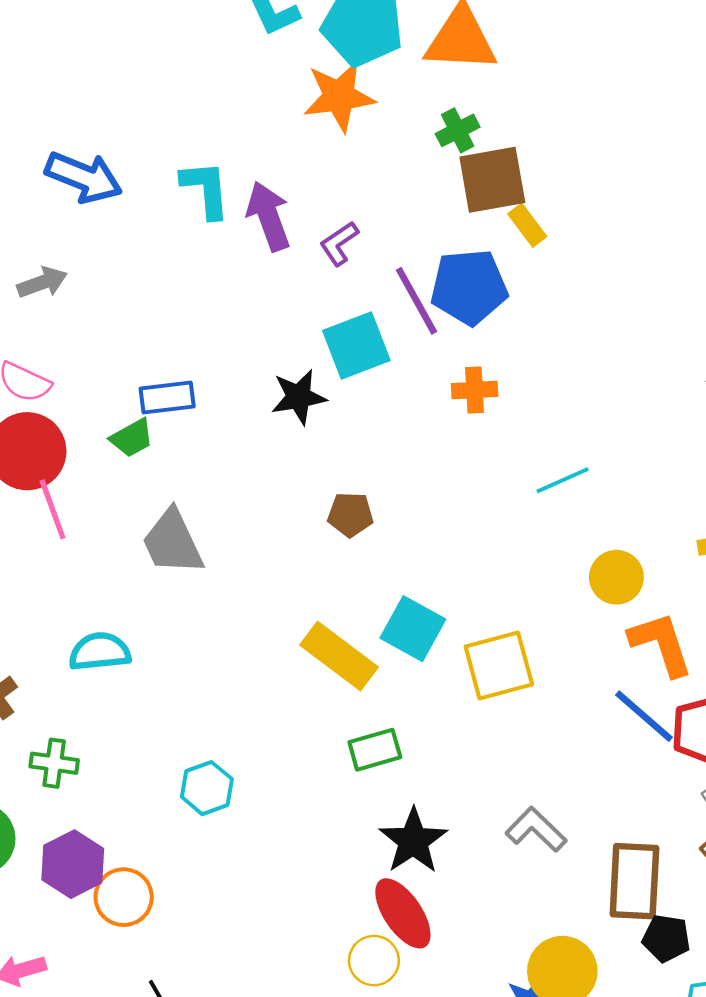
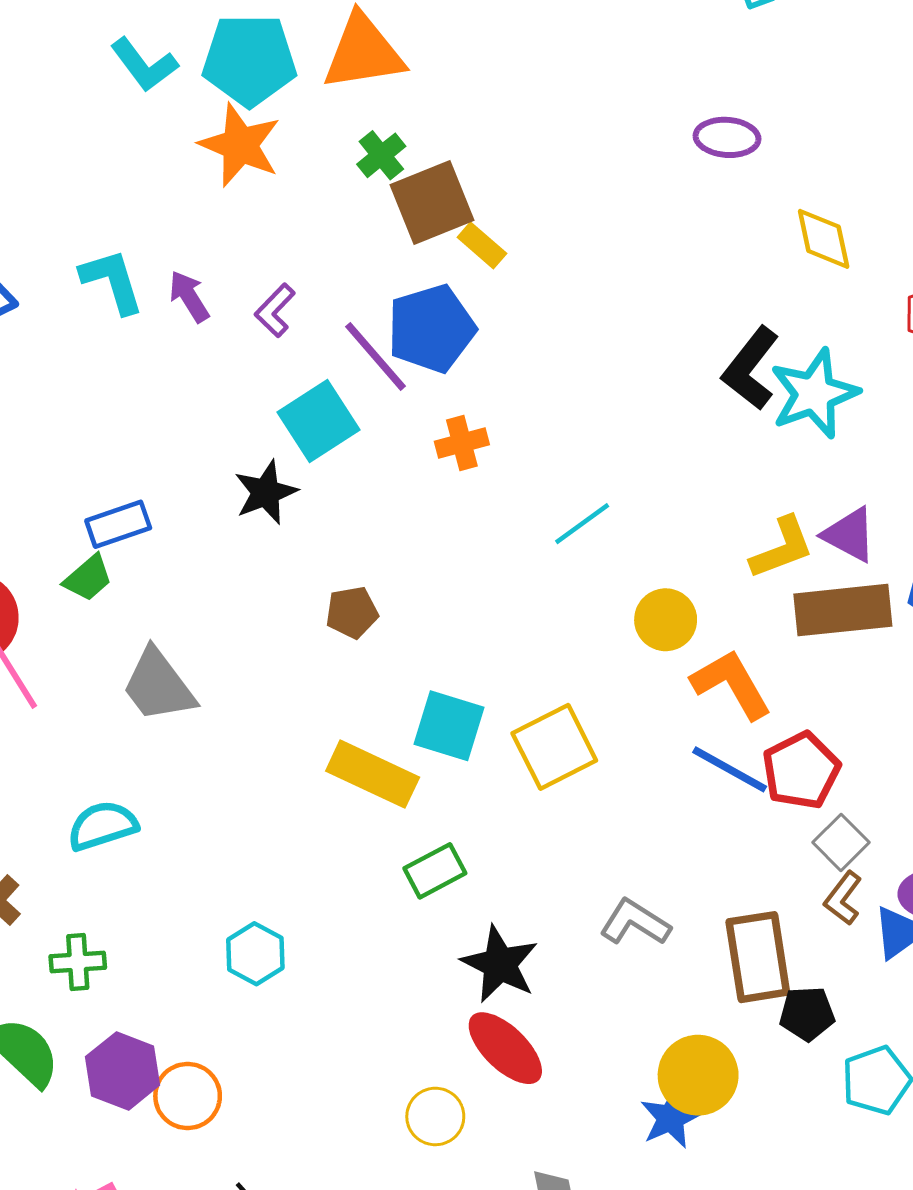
orange star: (339, 96) -> (240, 145), turned -30
purple arrow: (268, 216) -> (189, 296), size x0.7
yellow circle: (374, 961) -> (435, 1116), moved

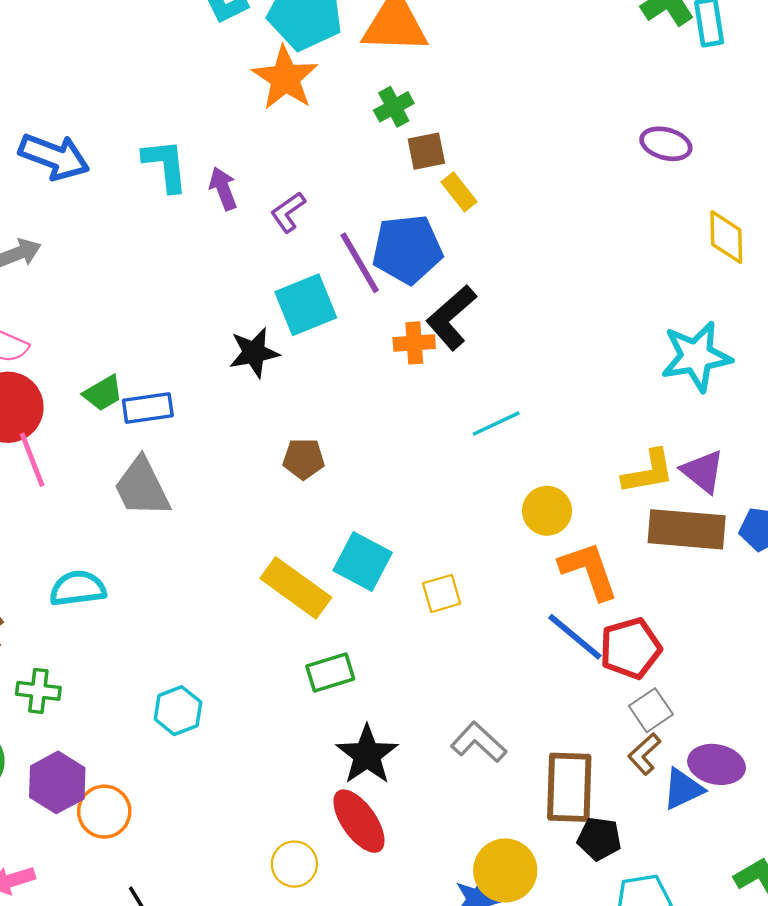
brown square: (432, 203) -> (426, 151), size x0.6
black L-shape: (751, 368) -> (451, 317), moved
blue rectangle: (118, 524) -> (148, 408), moved
yellow square: (554, 747) -> (442, 593), size x0.6

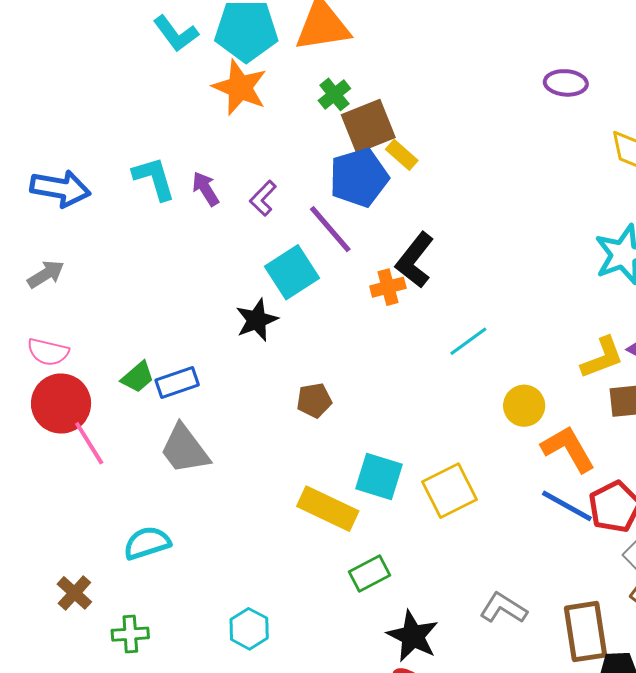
brown square: (426, 151) -> (368, 126), size x1.6
blue pentagon: (407, 249) -> (359, 177), moved
yellow square: (442, 593) -> (450, 491), size x1.6

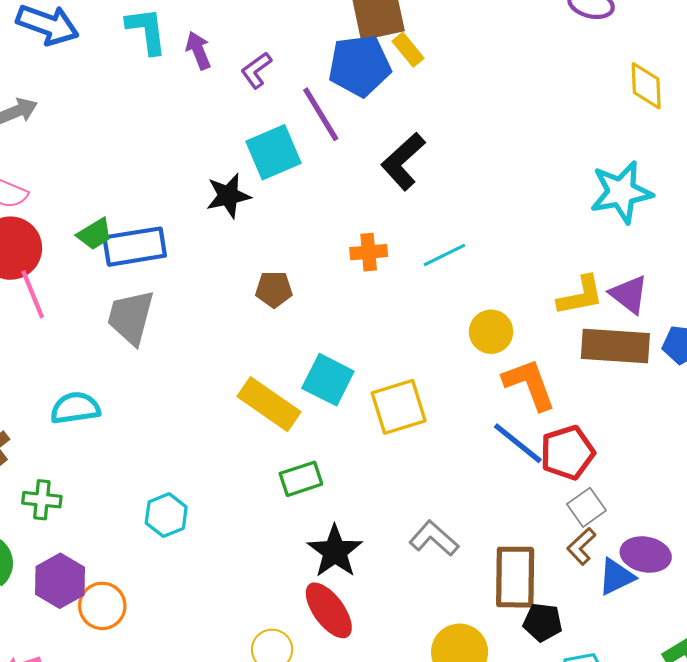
orange cross: (388, 287) -> (369, 252), moved
blue rectangle: (177, 382) -> (135, 247), size x1.4
gray trapezoid: (185, 449) -> (131, 317), turned 42

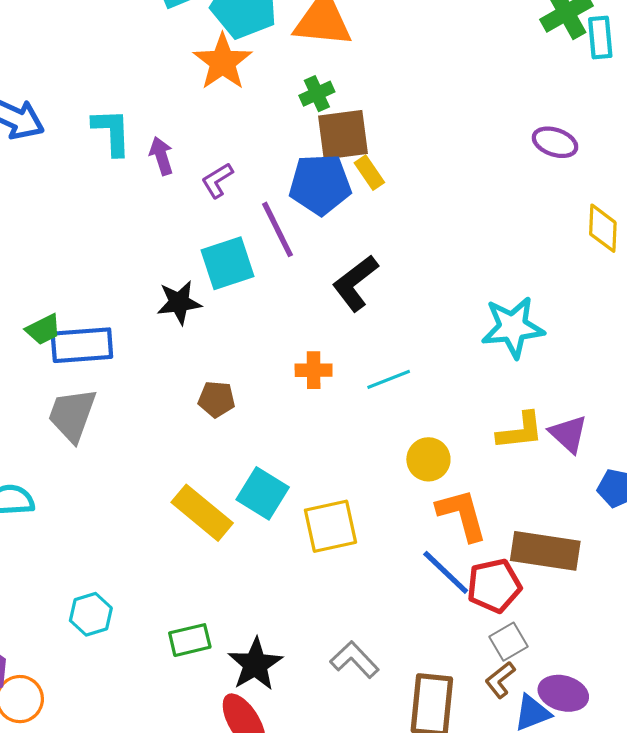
cyan star: (621, 192) -> (513, 327), moved
brown rectangle: (615, 346) -> (545, 551), moved
green rectangle: (301, 479) -> (190, 640), moved

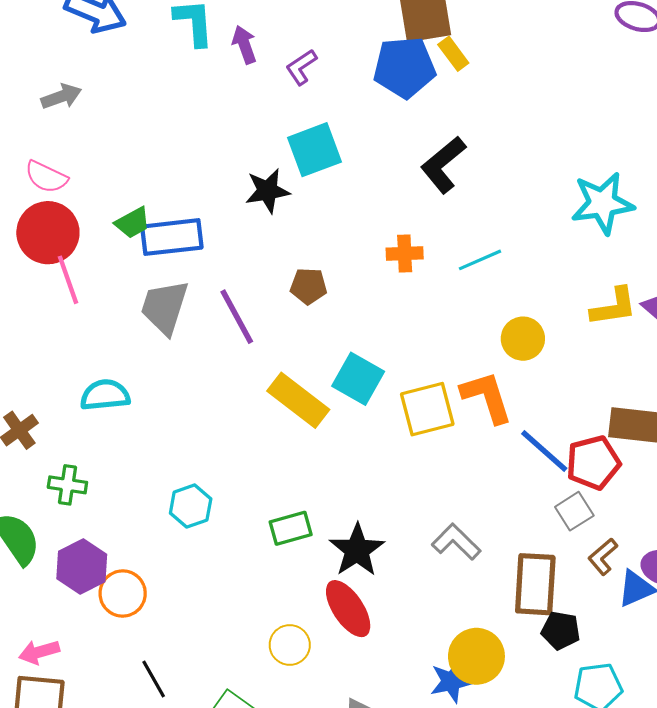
purple line: (278, 229) -> (237, 317), moved
orange L-shape: (462, 515) -> (487, 397), moved
gray square: (509, 642) -> (574, 511), moved

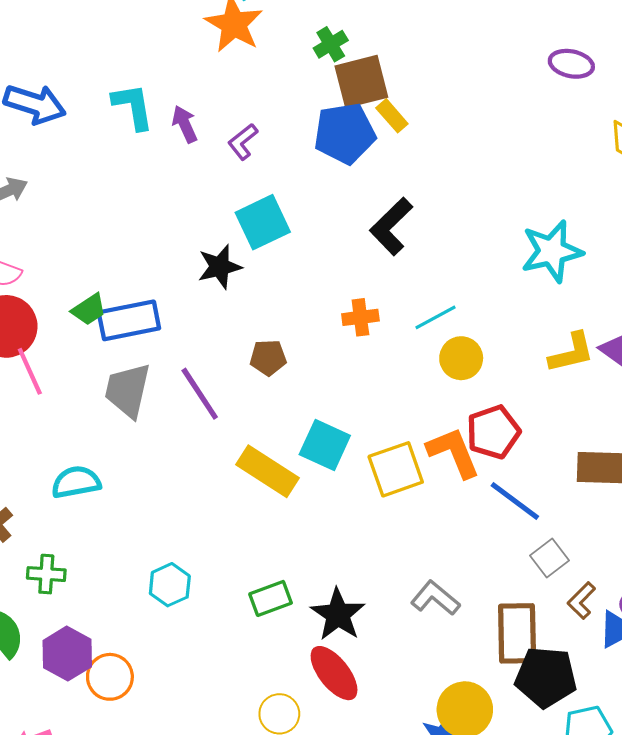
yellow circle: (523, 339) -> (461, 358), moved
red pentagon: (593, 463) -> (493, 432), moved
black pentagon: (561, 631) -> (546, 677), size x1.6

